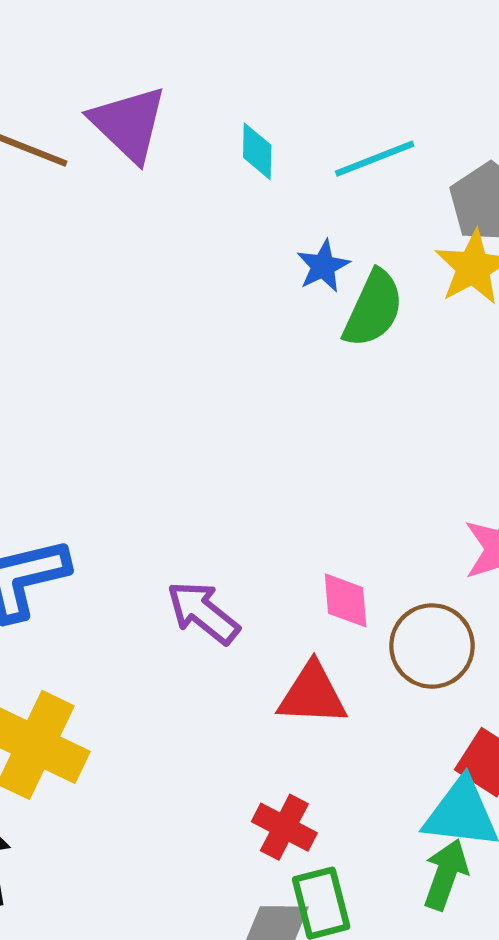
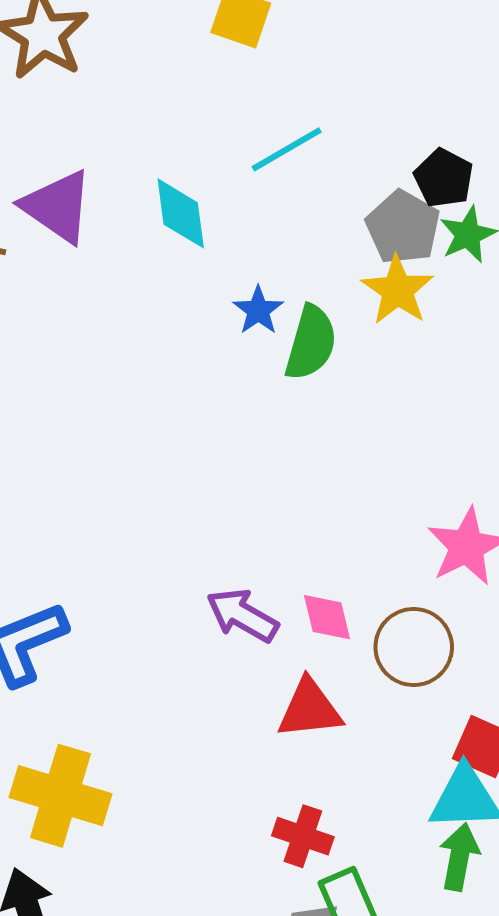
cyan diamond: (257, 151) -> (181, 213), size x1.4
cyan line: (375, 159) -> (287, 149), moved
purple arrow: (203, 613) -> (242, 615), moved

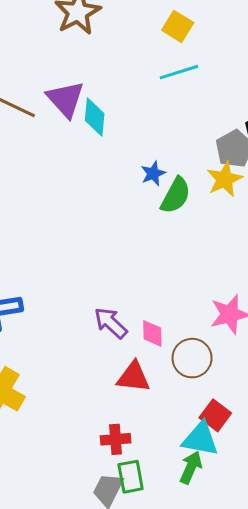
cyan line: (287, 149) -> (179, 72), moved
cyan diamond: (181, 213) -> (95, 117), moved
red cross: (303, 836) -> (116, 439), turned -36

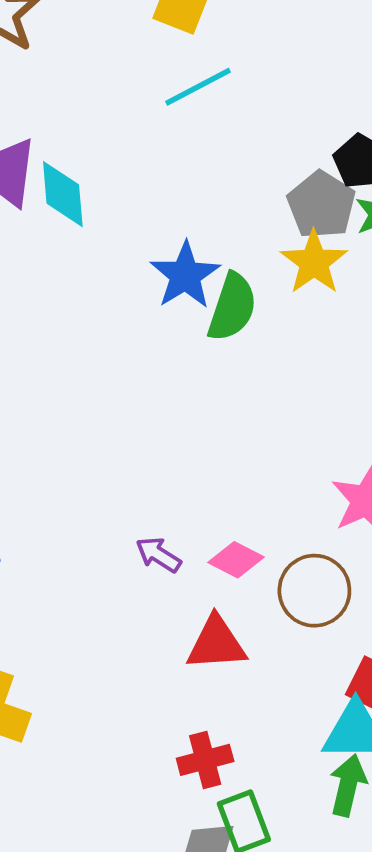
blue star: (153, 173) -> (185, 275), size x1.5
purple arrow: (111, 323) -> (158, 555), size x0.7
pink diamond: (152, 333) -> (236, 560), turned -52

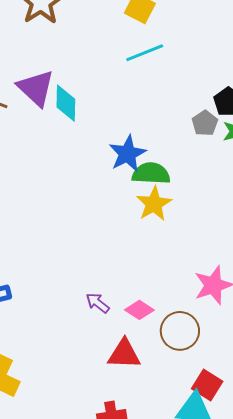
gray pentagon: (321, 205) -> (205, 123), size x0.7
yellow star: (314, 262) -> (154, 204), moved
green semicircle: (232, 307) -> (151, 173), turned -111

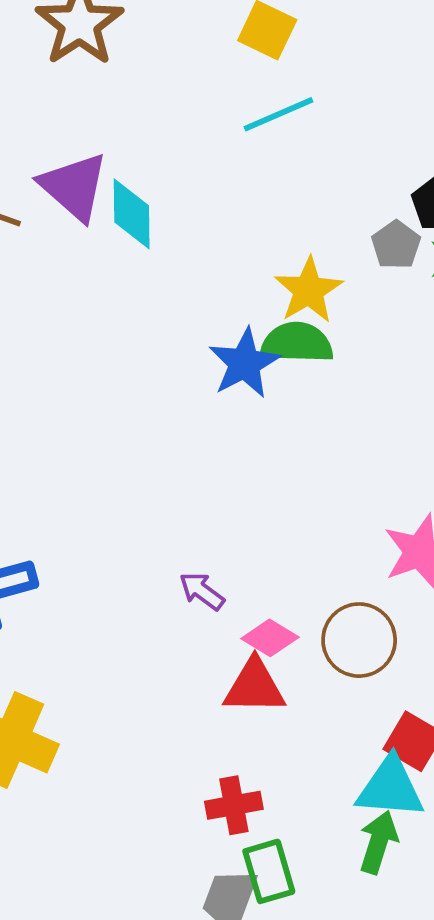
blue star: (127, 154) -> (244, 363), moved
yellow star: (154, 204) -> (309, 290), moved
pink diamond: (139, 310) -> (270, 638), moved

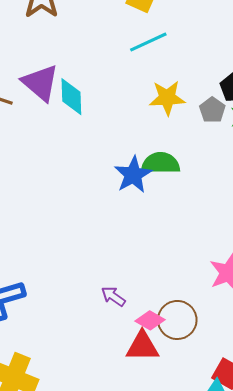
yellow star: (309, 290) -> (167, 98), moved, turned 30
brown circle: (359, 640) -> (177, 320), moved

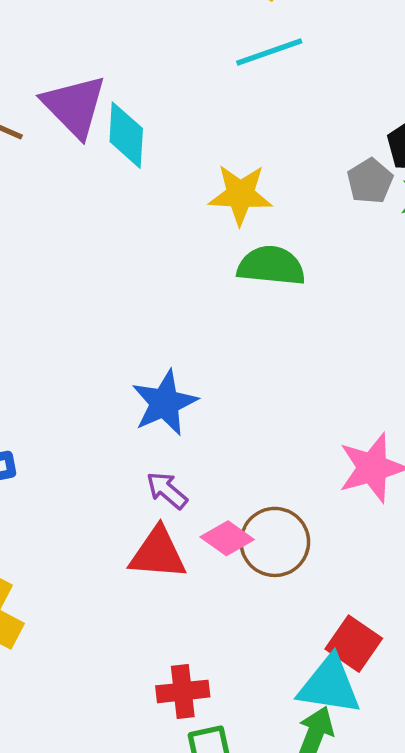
yellow star: (167, 98) -> (240, 195), moved
blue star: (133, 175) -> (165, 403), moved
red triangle: (142, 346) -> (158, 553), moved

